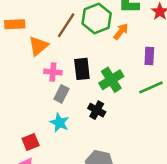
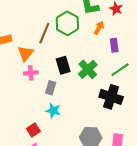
orange arrow: (121, 31) -> (99, 28), moved
pink cross: (53, 72) -> (31, 73), moved
black cross: (97, 110) -> (111, 97), moved, size x1.6

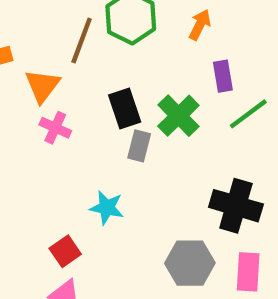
purple rectangle: (114, 45) -> (223, 76), moved
pink cross: (31, 73) -> (55, 128), turned 32
gray rectangle: (51, 88) -> (139, 146), moved
black cross: (111, 97) -> (236, 206), moved

